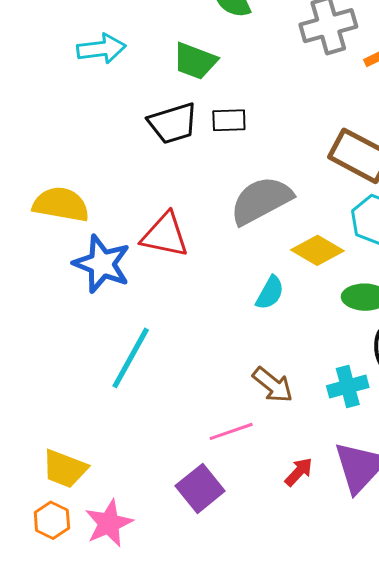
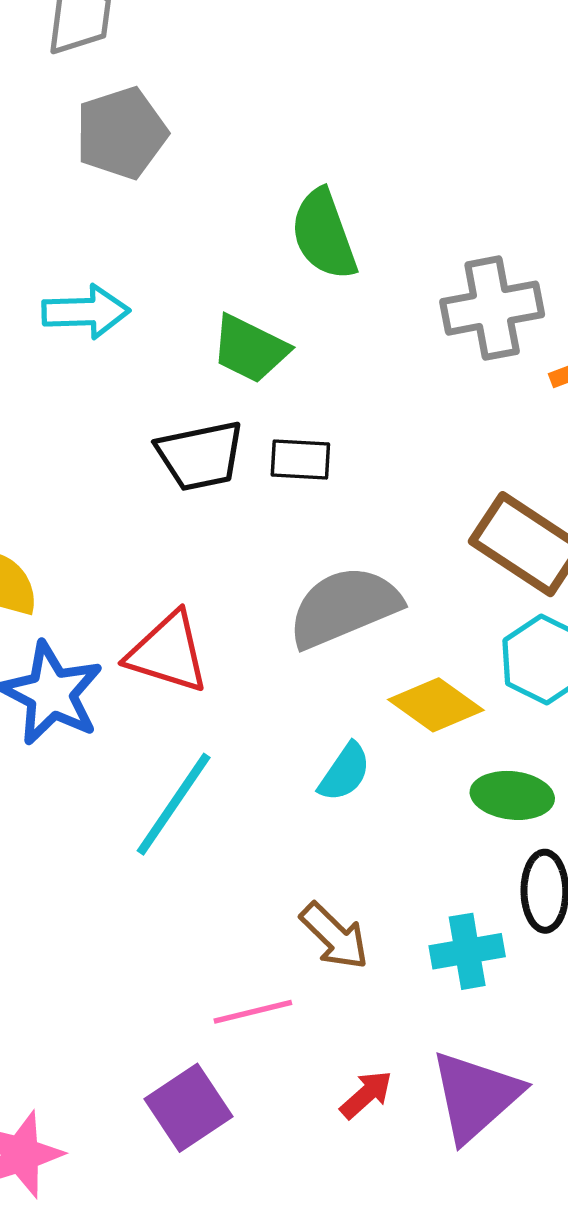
cyan line: (131, 358) -> (174, 804), moved

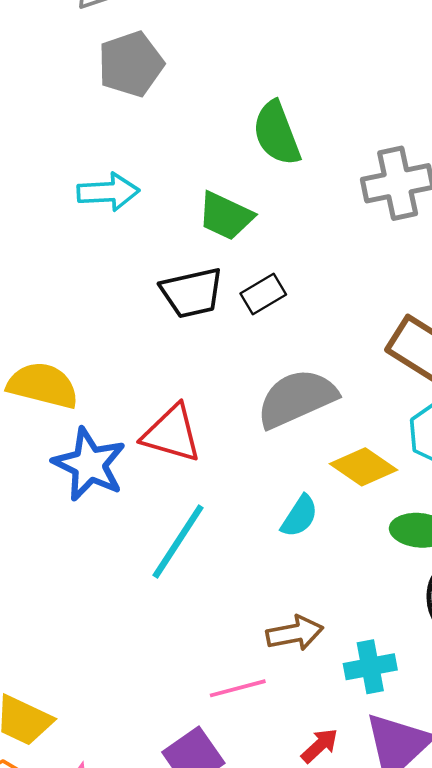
black rectangle: (300, 459) -> (263, 294), turned -33
brown arrow: (334, 936) -> (295, 633), turned -54
cyan cross: (467, 951) -> (370, 667), moved

